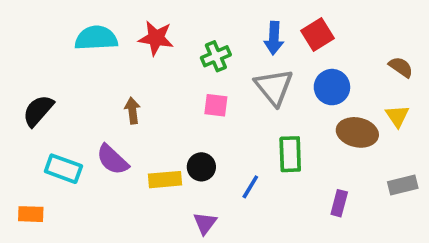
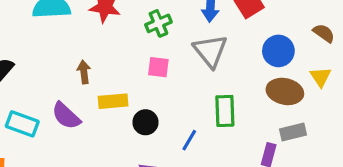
blue circle: (332, 87) -> (278, 51), moved
yellow rectangle: (165, 180) -> (113, 101), moved
gray rectangle: (403, 185) -> (293, 132), moved

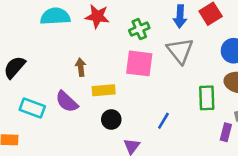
pink square: (158, 67) -> (139, 63), size x1.6
green rectangle: (225, 111) -> (207, 98), moved
black circle: (145, 122) -> (111, 119), moved

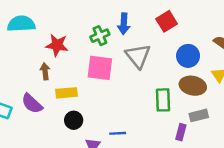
red star: (97, 16) -> (57, 45), moved
blue arrow: (180, 16) -> (124, 24), moved
blue line: (163, 121) -> (118, 133), moved, turned 56

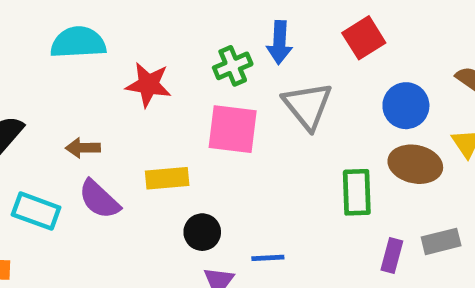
brown arrow: (45, 71) -> (83, 148), moved, turned -84
gray rectangle: (199, 115) -> (441, 241), moved
black circle: (74, 120) -> (202, 232), moved

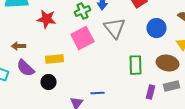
pink square: (233, 129) -> (82, 38), turned -35
brown ellipse: (415, 164) -> (168, 63), moved
black circle: (202, 232) -> (48, 82), moved

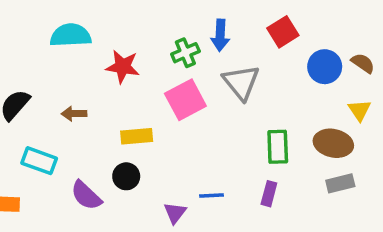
blue circle: (156, 28) -> (325, 67), moved
purple semicircle: (26, 68) -> (86, 195), moved
purple rectangle: (150, 92) -> (269, 194), moved

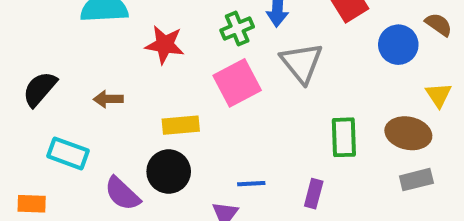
brown semicircle: (363, 63) -> (439, 24), moved
black circle: (126, 176) -> (169, 172), size x1.4
purple rectangle: (269, 194) -> (314, 194), moved
blue line: (212, 195) -> (251, 184), moved

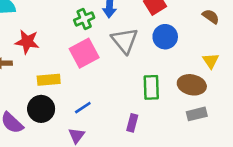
red star: (165, 45) -> (27, 42), moved
blue circle: (398, 45) -> (165, 37), moved
blue line: (251, 184) -> (83, 108), moved, turned -30

